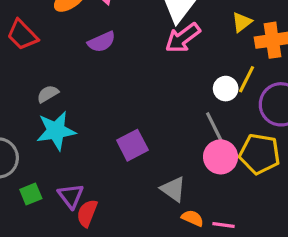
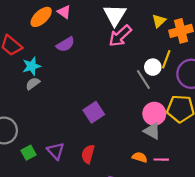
gray line: (214, 127) -> (143, 79), moved
cyan star: (56, 131) -> (32, 66), moved, size x0.7
gray triangle: (173, 189) -> (152, 131), moved
red semicircle: (87, 213) -> (88, 154), moved

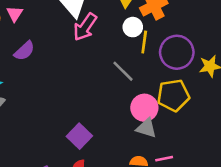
pink triangle: (64, 12) -> (15, 14), turned 40
white circle: (153, 67) -> (133, 27), moved
purple square: (94, 112) -> (79, 136), moved

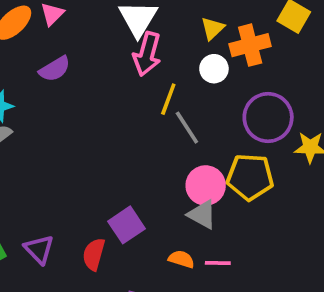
pink arrow: (85, 27) -> (147, 54), turned -32
yellow line: (144, 42) -> (168, 99), moved
purple square: (79, 136) -> (127, 225), moved

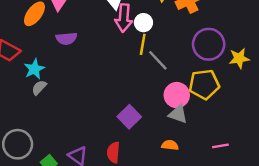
purple semicircle: (55, 69) -> (66, 38), turned 36
white circle: (214, 69) -> (143, 23), moved
purple square: (127, 225) -> (129, 117), moved
pink line: (218, 263) -> (220, 146), moved

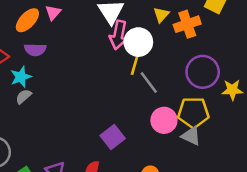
white circle: (143, 23) -> (138, 42), size x1.5
purple semicircle: (66, 38) -> (35, 50), moved
gray triangle: (178, 114) -> (191, 136), moved

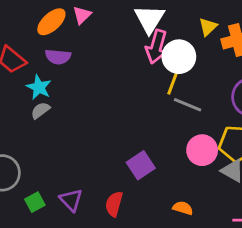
cyan star: (21, 77) -> (39, 87), turned -30
gray line: (149, 82) -> (188, 105), turned -35

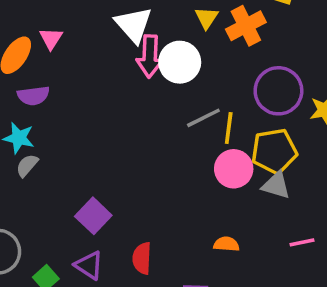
yellow line: (173, 82) -> (229, 128), moved
gray line: (188, 105) -> (203, 118), turned -36
purple square: (141, 165) -> (93, 216), moved

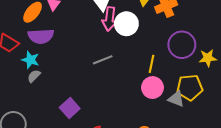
purple semicircle: (33, 96) -> (41, 36), size x1.4
gray line: (203, 118) -> (103, 60), moved
yellow pentagon: (274, 151) -> (190, 87), moved

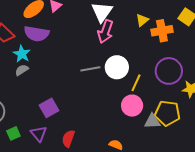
white circle: (126, 24) -> (117, 67), moved
gray triangle: (176, 99) -> (152, 121), turned -36

